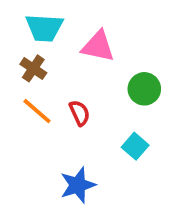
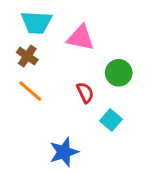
red semicircle: (80, 113) -> (85, 93), moved

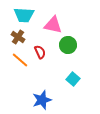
green circle: (119, 73) -> (68, 45), moved
red semicircle: (85, 93) -> (40, 52), moved

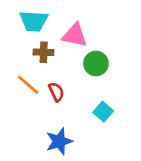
brown cross: (18, 37) -> (44, 52), moved, turned -32
red semicircle: (40, 52) -> (56, 92), moved

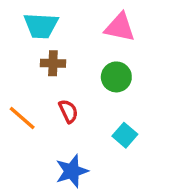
pink triangle: (75, 35) -> (120, 27), moved
orange line: (28, 85) -> (22, 118), moved

